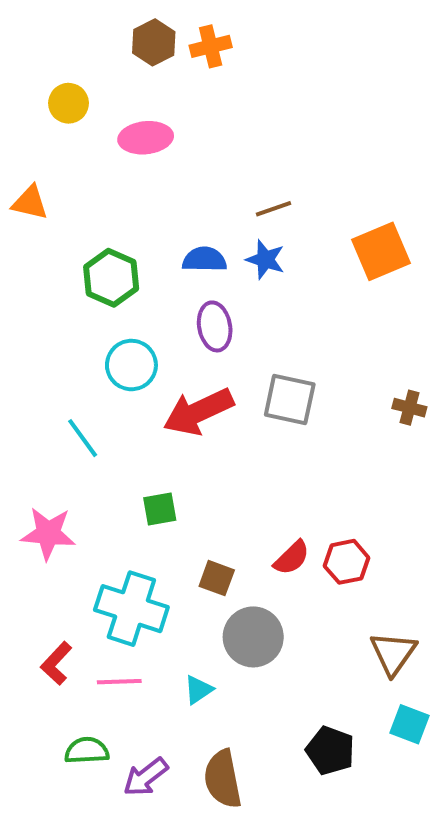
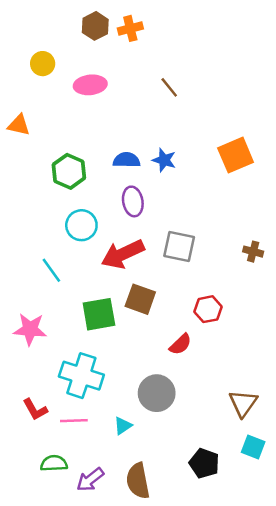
brown line: (273, 209) -> (169, 87), moved, turned 70
green square: (160, 509) -> (99, 314), size x1.6
red hexagon: (347, 562) -> (208, 309), moved
brown square: (217, 578) -> (140, 299), moved, size x1.4
red L-shape: (56, 663) -> (35, 409), turned -72

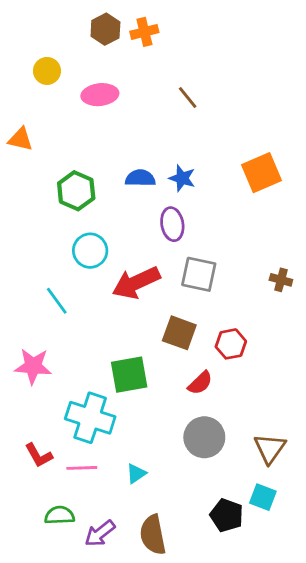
purple ellipse: (133, 201) -> (172, 224), moved
brown square: (140, 299) -> (179, 333), moved
green square: (99, 314) -> (129, 375), moved
gray circle: (157, 393) -> (204, 437), moved
cyan square: (253, 447) -> (263, 497), moved

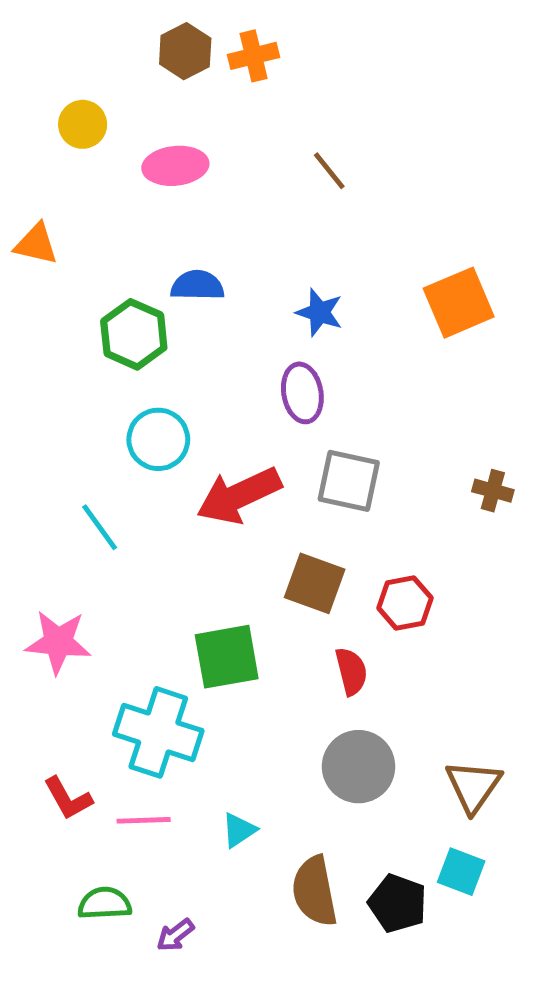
blue semicircle: (140, 178) -> (197, 286), moved
red semicircle: (200, 383) -> (351, 671), turned -60
purple arrow: (100, 533) -> (175, 935), size x0.7
brown semicircle: (153, 535) -> (315, 891), moved

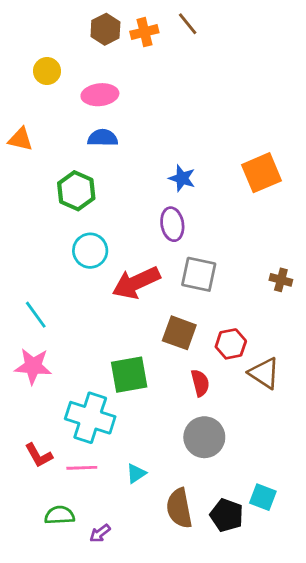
brown line: (329, 171) -> (188, 24), moved
blue semicircle: (197, 286) -> (103, 138), moved
cyan line: (100, 527) -> (36, 315), moved
brown triangle: (473, 786) -> (264, 373), moved, turned -32

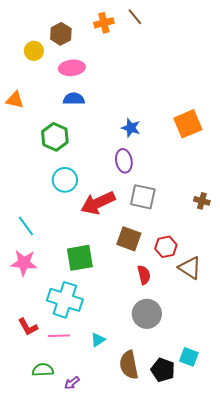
brown hexagon: (105, 29) -> (61, 34), moved
green square: (129, 375) -> (80, 258), moved

